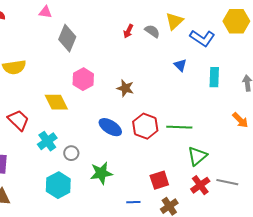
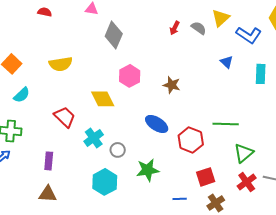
red hexagon: (145, 126) -> (191, 140), moved

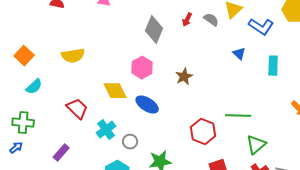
gray diamond: (114, 35) -> (154, 30), moved
brown star: (172, 85) -> (184, 77), turned 30
blue ellipse: (157, 124) -> (147, 105), moved
purple rectangle: (49, 161) -> (61, 153), turned 36

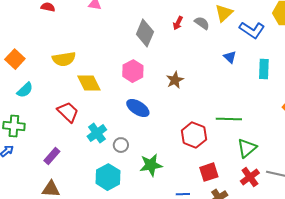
yellow diamond: (115, 91) -> (89, 83), moved

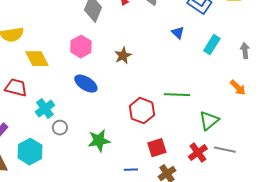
cyan rectangle: (264, 69) -> (212, 45), turned 30
red trapezoid: (68, 112) -> (16, 88), turned -30
gray circle: (121, 145) -> (60, 128), moved
green triangle: (247, 148) -> (209, 121), moved
cyan hexagon: (108, 177) -> (30, 152), moved

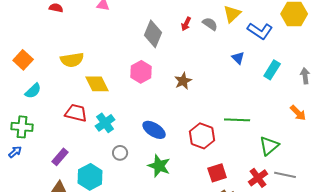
blue ellipse: (86, 84) -> (154, 130), moved
cyan cross: (45, 109) -> (105, 123), moved
green star: (99, 141) -> (159, 166), turned 30

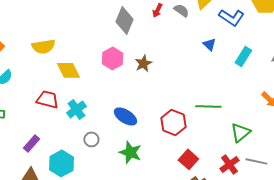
brown star: (183, 81) -> (143, 63), moved
red square: (217, 173) -> (188, 159), turned -30

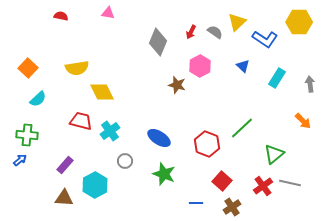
pink hexagon: (112, 58) -> (200, 66), moved
brown star: (143, 63) -> (177, 85), turned -30
green line: (208, 106) -> (242, 128), turned -45

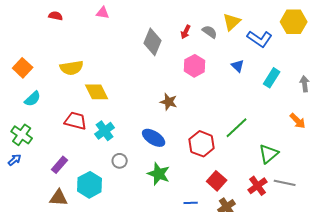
brown star: (177, 85) -> (169, 102), moved
green cross: (27, 135) -> (22, 135), turned 30

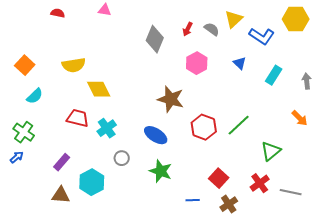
brown star: (169, 102) -> (171, 99), size x1.5
red hexagon: (202, 144) -> (204, 127), moved
gray line: (285, 183) -> (291, 192), moved

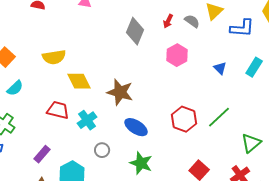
blue L-shape: (262, 36) -> (242, 28), turned -30
blue triangle: (240, 63) -> (220, 68), moved
brown star: (171, 99) -> (120, 92), moved

